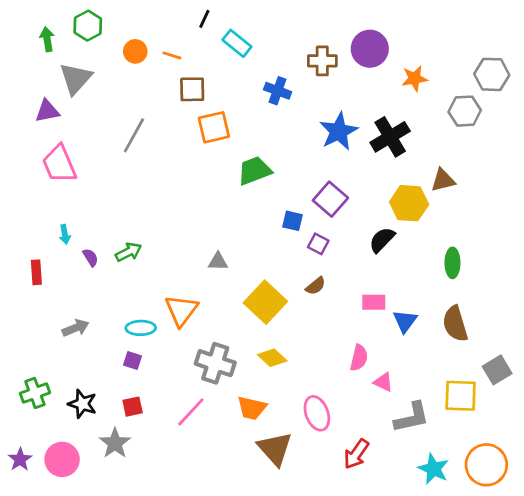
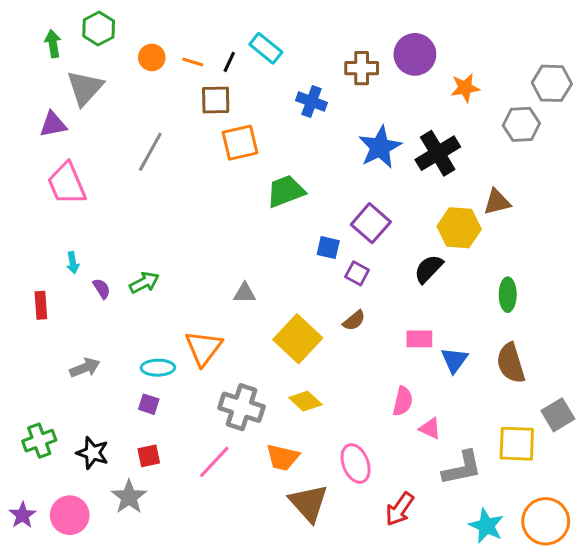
black line: (204, 19) -> (229, 62), moved

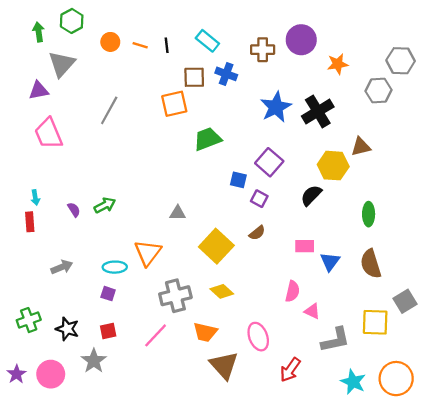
cyan rectangle: (266, 48) -> (207, 41), moved
black line: (229, 62) -> (167, 45), turned -32
brown square: (216, 100) -> (194, 77), moved
cyan arrow: (73, 263) -> (35, 198), moved
gray cross: (242, 407) -> (175, 296), turned -32

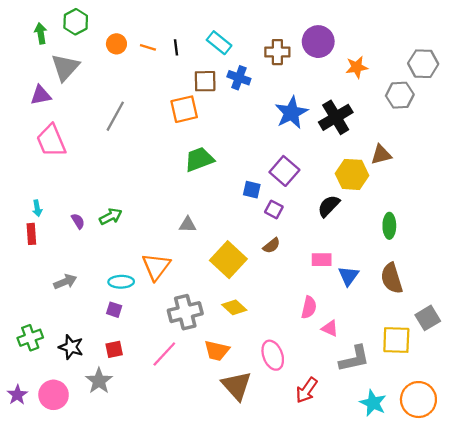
green trapezoid: (207, 139) -> (199, 159), moved

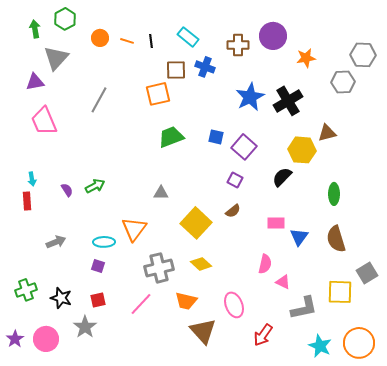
blue square: (252, 190) -> (216, 137), moved

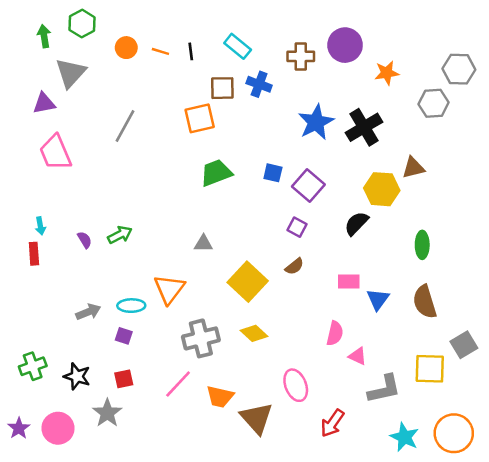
gray arrow: (56, 242) -> (88, 312), moved
orange trapezoid: (186, 301) -> (220, 397), moved

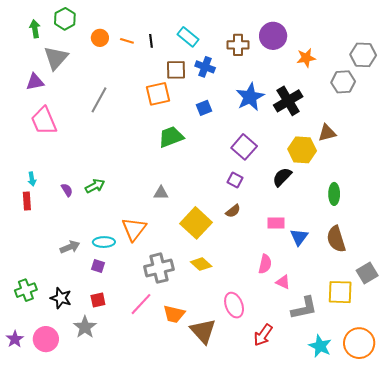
blue square: (273, 173) -> (204, 108), moved, turned -35

